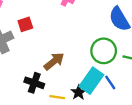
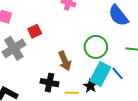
green circle: (104, 51) -> (96, 47), moved
brown arrow: (54, 61) -> (65, 61), turned 114

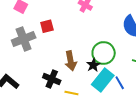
black star: (90, 86) -> (93, 65), moved

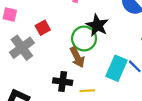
green circle: (104, 53) -> (84, 38), moved
black star: (93, 65) -> (97, 25), moved, size x1.5

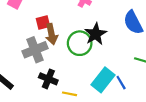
gray cross: (22, 48) -> (35, 50), moved
brown arrow: (77, 57) -> (52, 34), moved

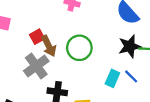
black star: (96, 34) -> (130, 46), moved, turned 30
cyan rectangle: (103, 80) -> (112, 78), size x0.7

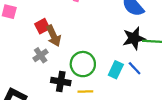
green circle: (79, 48) -> (83, 64), moved
gray cross: (36, 66) -> (41, 55), size x0.6

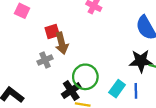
blue line: (135, 68) -> (136, 91), turned 32
black cross: (61, 81) -> (71, 91), moved, turned 36

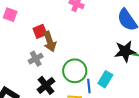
black cross: (71, 91) -> (46, 85), moved
blue line: (136, 91) -> (89, 86), moved

